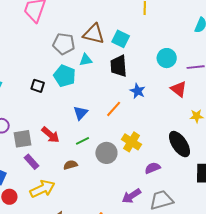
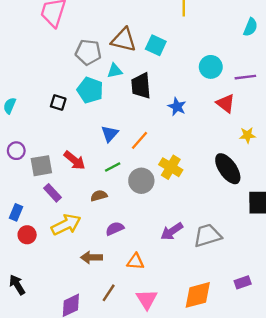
black trapezoid: (119, 66) -> (141, 86), moved
orange line: (114, 109) -> (140, 140), moved
purple semicircle: (152, 168) -> (115, 229), moved

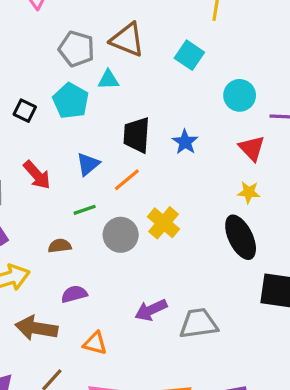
cyan square: (156, 45) -> (189, 55), moved
black trapezoid: (141, 86) -> (137, 135), moved
yellow star: (247, 135) -> (249, 192), moved
red arrow: (75, 160) -> (37, 175), moved
brown arrow: (92, 257) -> (36, 328), size x1.4

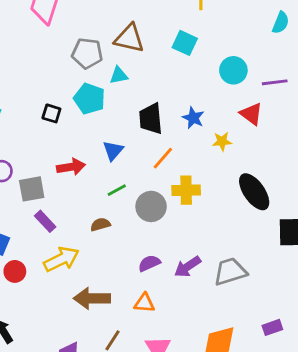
red arrow: (37, 175) -> (71, 167), turned -48
orange line: (127, 180) -> (163, 158), moved
yellow star: (249, 192) -> (222, 141), moved
yellow cross: (164, 223) -> (186, 190), turned -32
purple semicircle: (74, 294) -> (149, 263), moved

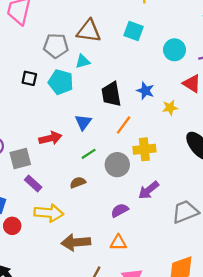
black square: (51, 113) -> (29, 78), moved
yellow arrow: (61, 259) -> (49, 213), turned 36
purple arrow: (188, 267) -> (149, 190), moved

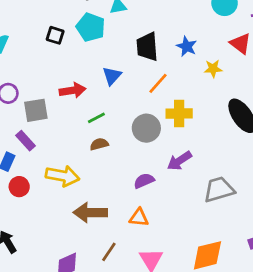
black square: (29, 78) -> (55, 35), moved
green line: (89, 154) -> (96, 118), moved
purple rectangle: (33, 184) -> (25, 141), moved

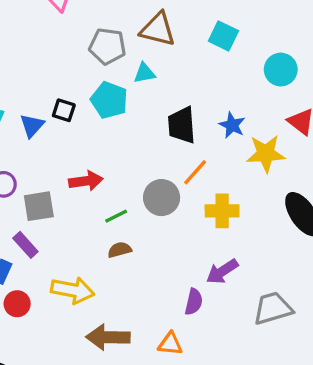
yellow star: (213, 69) -> (266, 154), size x1.6
blue triangle: (112, 76) -> (32, 125), moved
gray circle: (146, 128) -> (162, 198), moved
purple semicircle: (144, 181) -> (194, 302), moved, turned 126

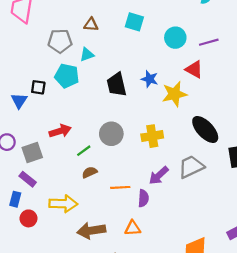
brown triangle: (158, 29) -> (91, 25), size x0.6
orange line: (195, 172) -> (120, 187), moved, turned 54
gray trapezoid: (273, 308) -> (191, 167), moved

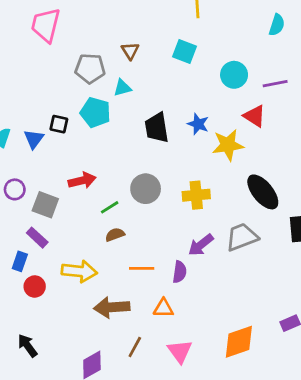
brown triangle: (91, 25) -> (130, 51), turned 48
gray square: (32, 153) -> (45, 205), turned 35
orange line: (120, 187) -> (142, 268), moved

